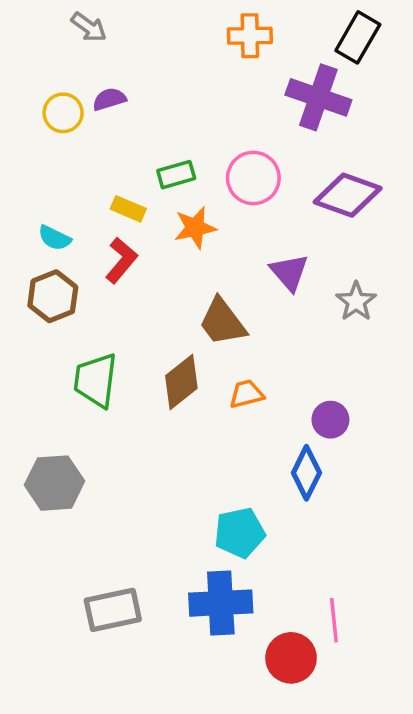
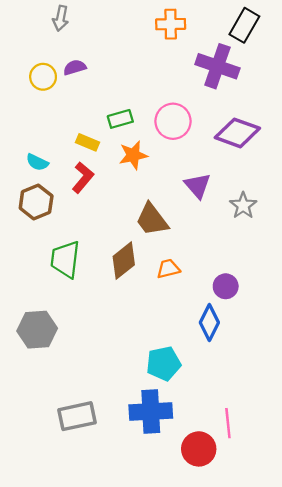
gray arrow: (89, 27) -> (61, 18), turned 65

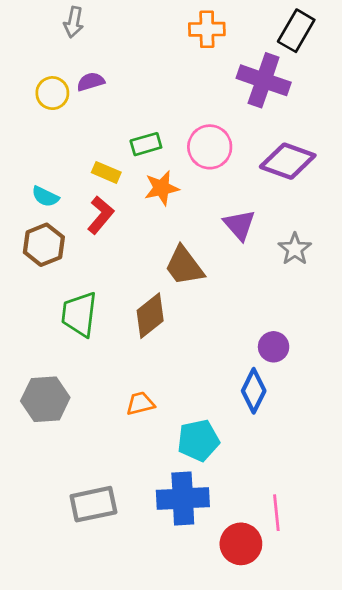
orange trapezoid: (168, 269) -> (140, 404), moved

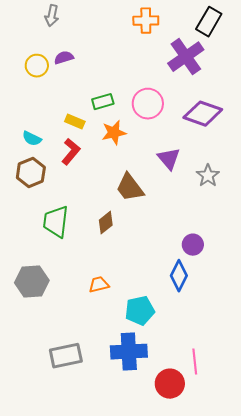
purple cross: (264, 80) -> (186, 57), turned 36
brown diamond: (150, 316) -> (106, 223), size x0.7

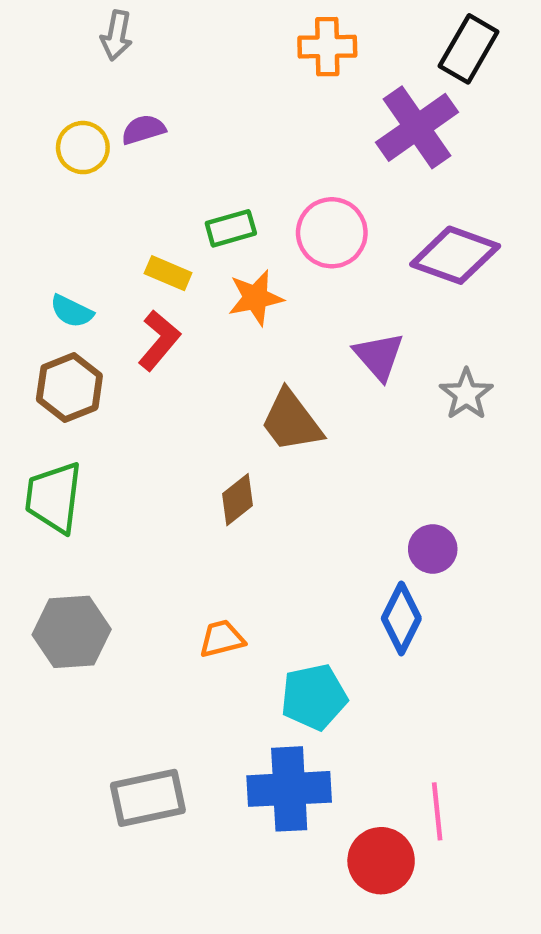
green trapezoid: (56, 222) -> (54, 497), moved

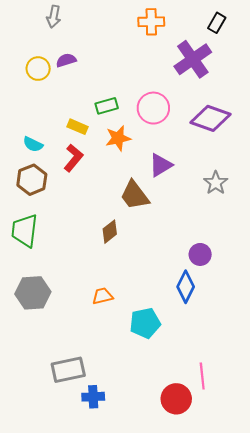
black rectangle: (469, 49) -> (217, 23), size x0.7
purple triangle: (379, 356) -> (161, 165), moved, turned 40
blue cross: (289, 789) -> (93, 397), moved, size x0.6

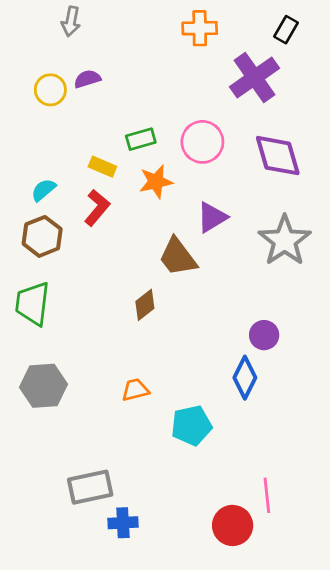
purple diamond: (210, 118) -> (278, 156), turned 54
cyan semicircle: (33, 144) -> (44, 190), turned 114
gray star: (216, 183) -> (285, 241), size x1.6

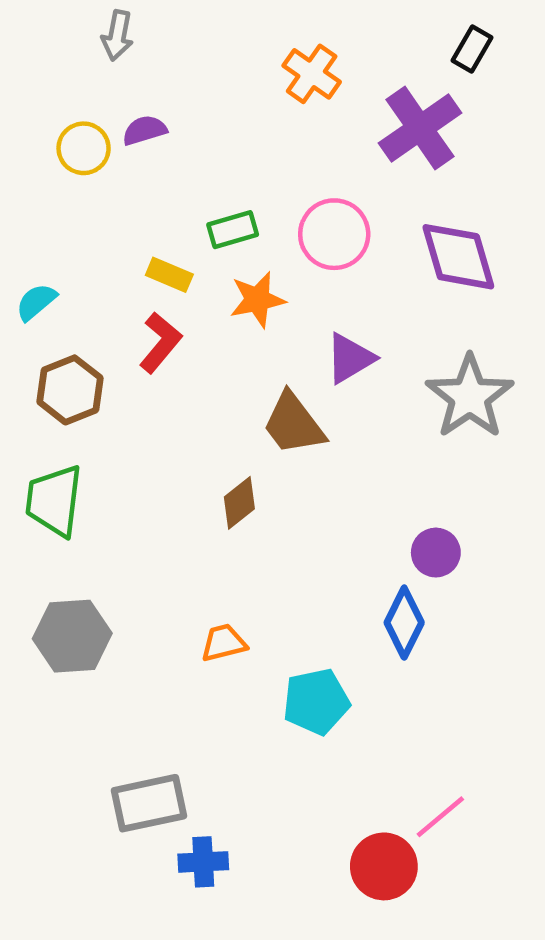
orange cross: (200, 28) -> (312, 74), moved, turned 36
cyan semicircle: (44, 190) -> (36, 302), moved
pink line: (267, 495) -> (440, 817), turned 56

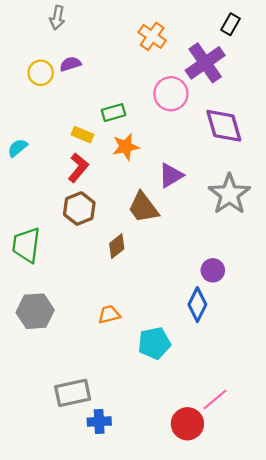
pink circle: (334, 234) -> (171, 94), moved
brown hexagon: (70, 390) -> (79, 209), moved

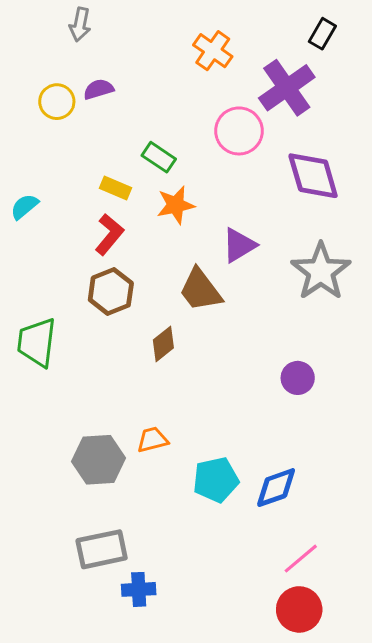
green rectangle: (113, 113) -> (159, 157), turned 50
blue diamond: (197, 305) -> (276, 488), moved, turned 44
gray hexagon: (35, 311) -> (99, 460), moved
red circle: (187, 424) -> (299, 609), moved

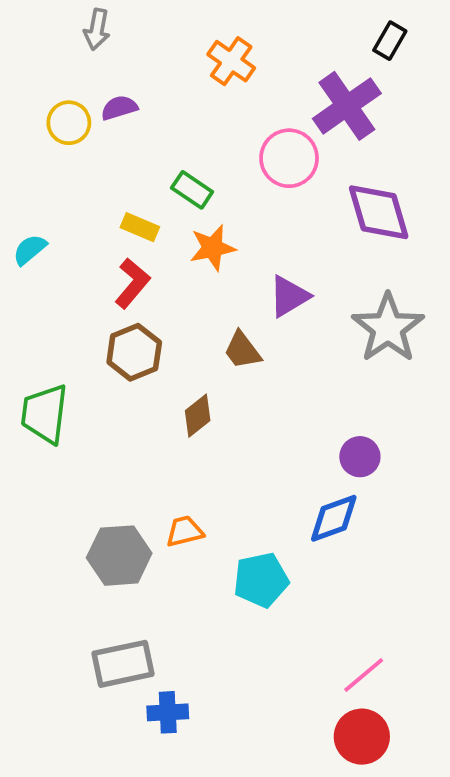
orange cross: (213, 51) -> (231, 61), moved
brown trapezoid: (200, 290) -> (242, 350), size x0.7
blue diamond: (276, 488) -> (334, 518), moved

